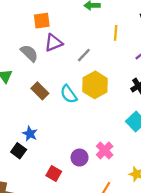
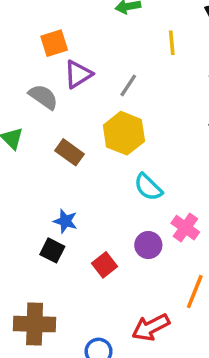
yellow hexagon: (95, 85) -> (124, 133), moved
cyan semicircle: (69, 94) -> (148, 187), moved
red square: (54, 173) -> (105, 265), moved, turned 32

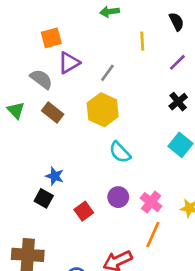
brown rectangle: (70, 152) -> (53, 112), moved
pink cross: (185, 228) -> (151, 202), moved

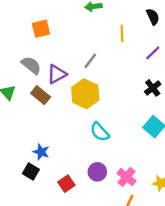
purple triangle: (69, 63) -> (57, 74), moved

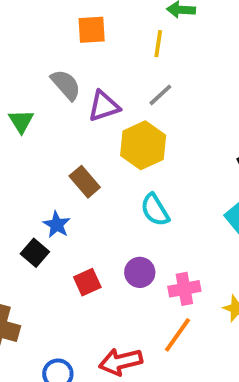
yellow line: (122, 33) -> (158, 44), moved
brown rectangle: (41, 95) -> (85, 182), moved
pink cross: (126, 177) -> (184, 289), turned 30

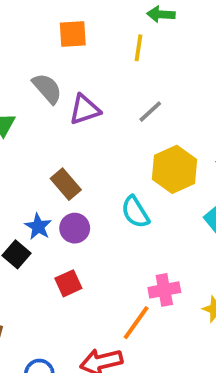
gray line: (160, 95) -> (150, 112), moved
yellow hexagon: (143, 145) -> (175, 169), moved
purple circle: (140, 272) -> (75, 228), moved
orange line: (178, 335) -> (136, 323), moved

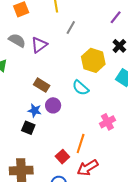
gray line: (150, 112) -> (71, 28), moved
red square: (68, 283) -> (62, 157), moved
orange line: (136, 323) -> (81, 144), moved

